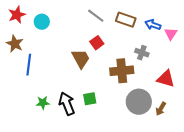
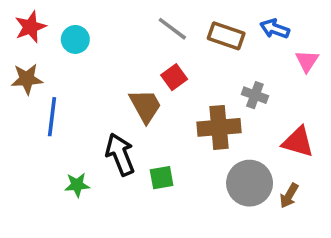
blue arrow: (153, 25) -> (275, 29), moved
brown star: (15, 44) -> (27, 79), turned -30
black arrow: (67, 104) -> (120, 154), moved

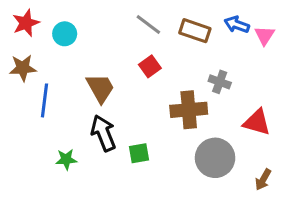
pink triangle: (307, 61) -> (265, 35), moved
brown trapezoid: (145, 106) -> (100, 88), moved
brown arrow: (289, 196) -> (263, 180), moved

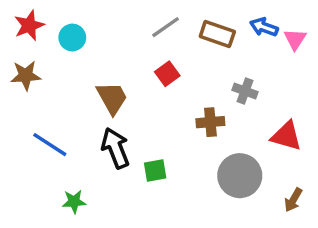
gray line: (148, 25) -> (166, 27), turned -72
blue line: (44, 100) -> (50, 145), moved, turned -64
brown cross: (189, 110) -> (210, 122), size x0.7
green star: (66, 159) -> (74, 202), moved

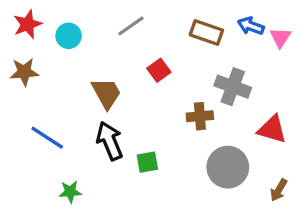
gray line: (166, 27) -> (131, 26), moved
gray cross: (245, 91) -> (233, 87), size x1.5

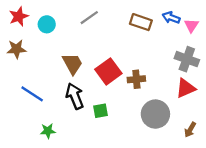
red square: (159, 70) -> (108, 71), moved, size x1.6
gray cross: (233, 87) -> (187, 59), moved
red triangle: (272, 129) -> (186, 88), turned -40

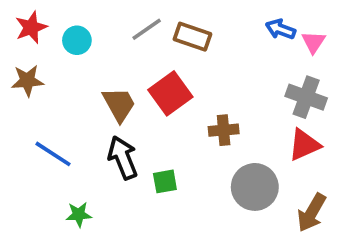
brown rectangle: (141, 22) -> (192, 37), moved
red square: (108, 71) -> (170, 93), moved
brown arrow: (190, 130) -> (312, 213), size x1.5

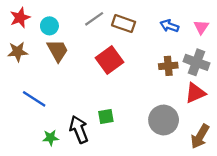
blue arrow: (280, 29) -> (169, 26), moved
brown trapezoid: (119, 104) -> (58, 51), moved
brown cross: (224, 130) -> (168, 66), moved
black arrow: (123, 158) -> (79, 129), moved

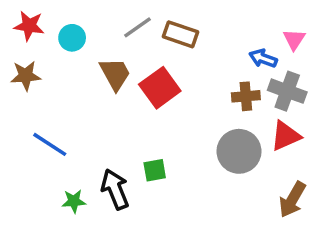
red star: (20, 18) -> (29, 26), turned 30
blue arrow: (169, 26) -> (263, 58), moved
brown trapezoid: (58, 51) -> (115, 74), moved
gray circle: (164, 120) -> (239, 151), moved

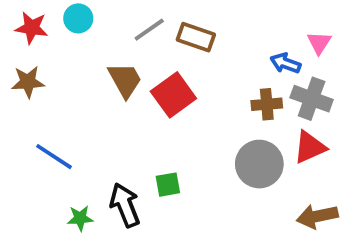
cyan circle: (72, 38) -> (78, 18), moved
brown arrow: (292, 200) -> (317, 216), turned 48

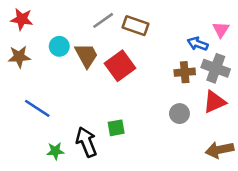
cyan circle: (78, 18) -> (59, 46), moved
gray circle: (259, 164) -> (179, 114), size x0.6

